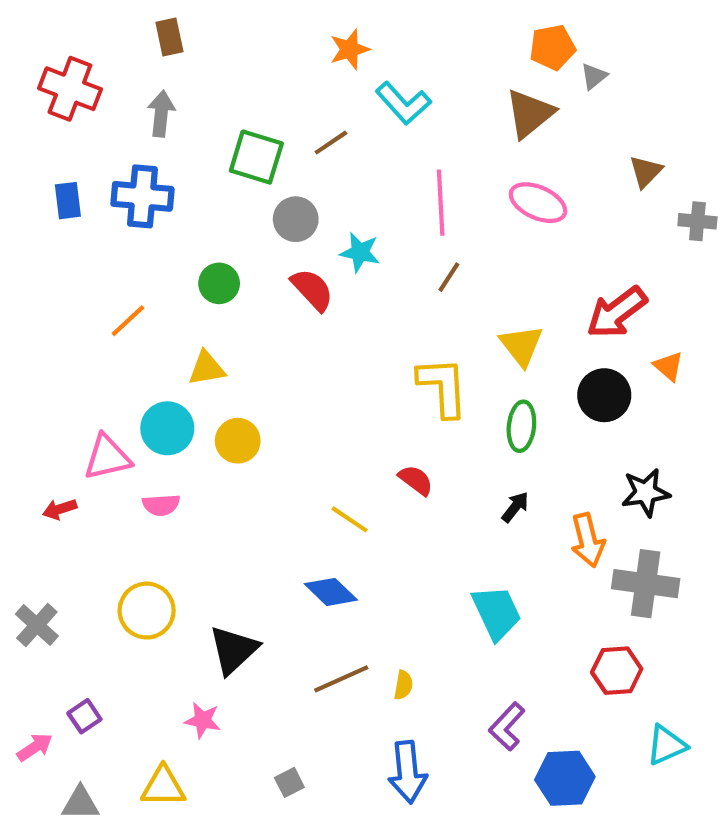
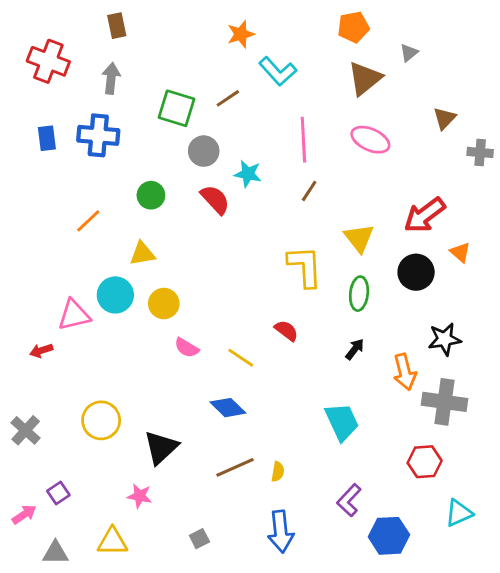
orange pentagon: (552, 47) -> (353, 27), moved
pink semicircle: (161, 505) -> (187, 348), moved, turned 35

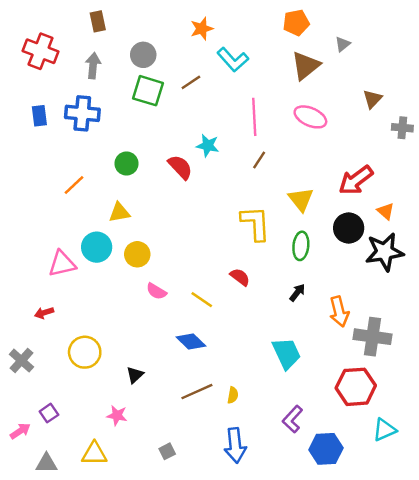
gray circle: (204, 151) -> (143, 55), moved
black star: (445, 339) -> (384, 252), moved, size x1.4
red arrow: (41, 351) -> (44, 313), moved
black triangle: (161, 447) -> (135, 375), size x0.6
red hexagon: (425, 462) -> (356, 387), size x1.4

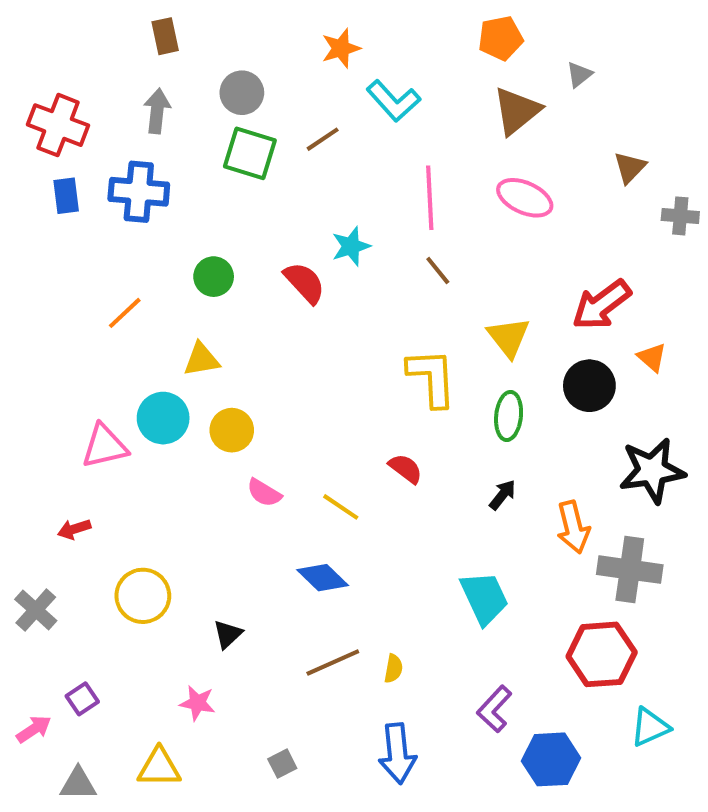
red cross: (41, 51) -> (58, 125), moved
cyan star: (208, 146) -> (351, 246), turned -30
brown line: (259, 160) -> (438, 271), turned -72
black star: (384, 252) -> (652, 471), moved

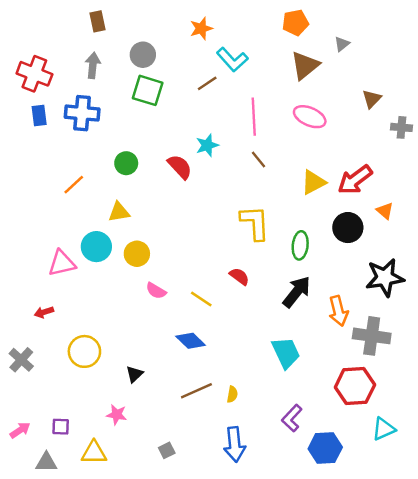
brown line: (323, 139) -> (207, 83), moved
yellow triangle: (509, 337) -> (313, 182), moved, turned 40
black arrow: (503, 495) -> (297, 292), size x1.8
purple square: (82, 699) -> (61, 427), moved, turned 36

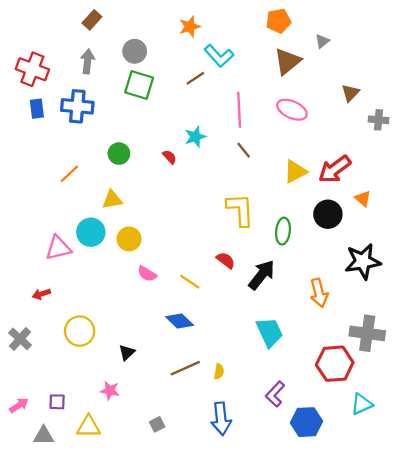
brown rectangle: (98, 21) -> (92, 20), turned 54
red semicircle: (180, 167) -> (169, 157), size x0.6
black arrow: (297, 292) -> (262, 275), moved
gray cross: (372, 336) -> (367, 333), moved

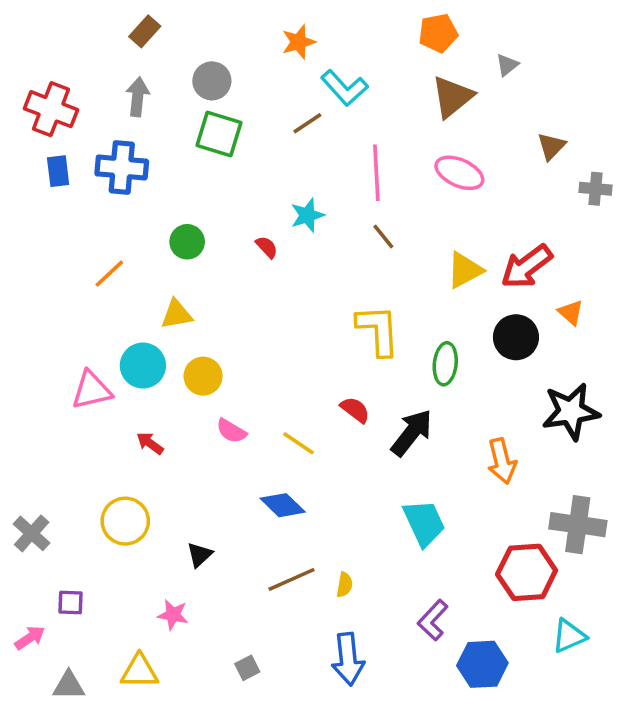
red arrow: (41, 294) -> (150, 443), moved, turned 54
purple square: (57, 402) -> (70, 602), moved

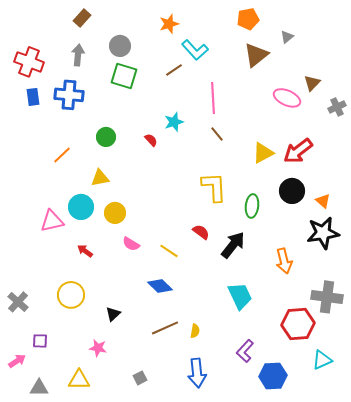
pink ellipse: (459, 173) -> (287, 98), moved
gray cross: (596, 189) -> (337, 107), turned -30
orange triangle: (571, 312) -> (323, 201), moved

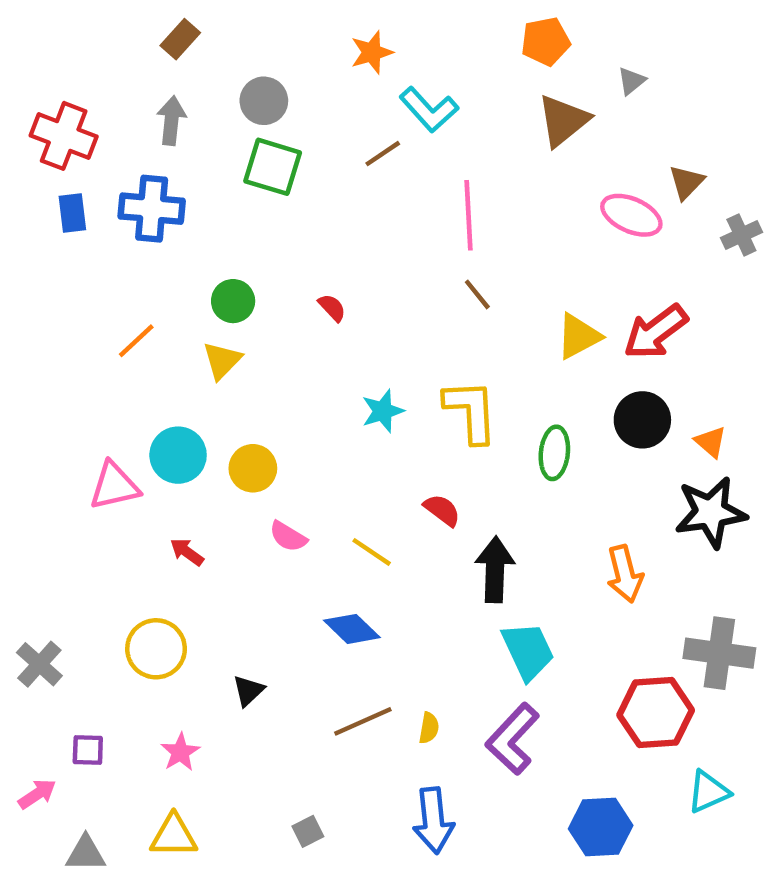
cyan star: (174, 122) -> (383, 411), moved
yellow triangle: (100, 178) -> (222, 360), moved, turned -36
black arrow: (233, 245) -> (495, 570), moved, turned -36
pink star: (98, 348) -> (180, 752), moved, turned 30
purple L-shape: (245, 351) -> (513, 739), moved, size x1.4

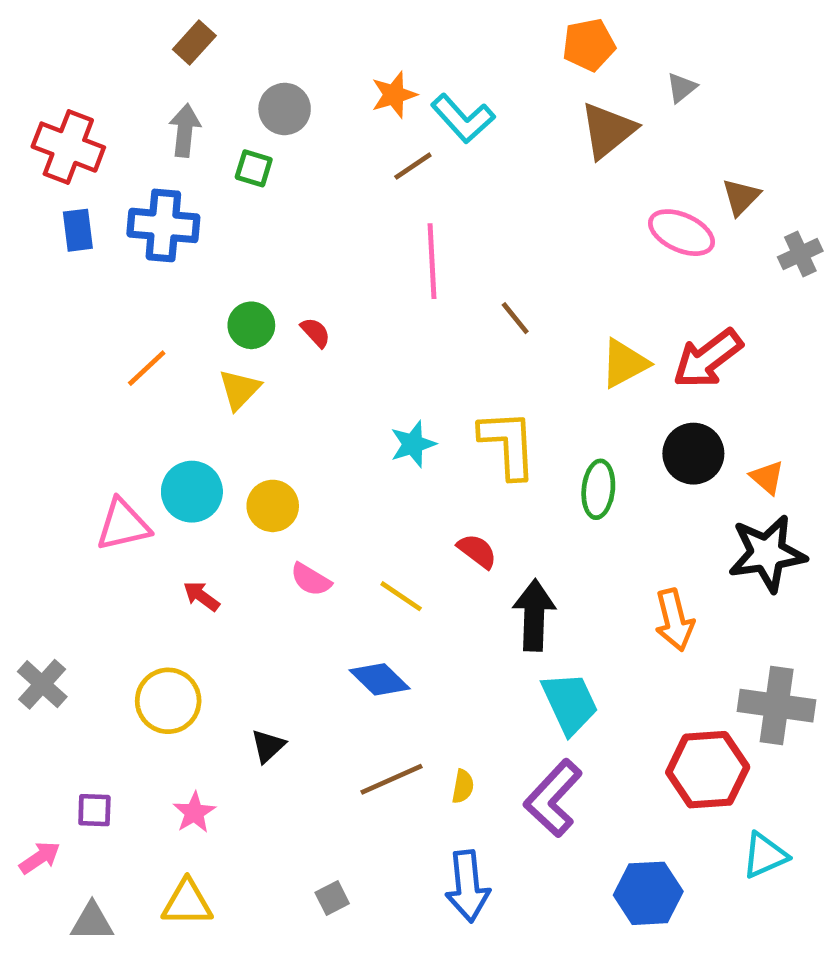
orange star: (372, 52) -> (394, 95), moved
green square: (273, 167) -> (254, 168), moved, size x0.6
pink line: (469, 215) -> (432, 261), moved
red semicircle: (332, 308) -> (315, 332), moved
gray cross: (39, 664) -> (42, 684), moved

